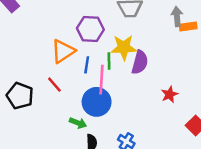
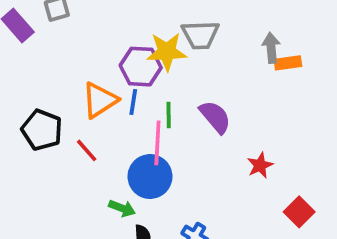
yellow star: (124, 47) -> (167, 52), moved
purple semicircle: (140, 62) -> (215, 117), turned -55
blue line: (87, 65) -> (133, 102), moved
black pentagon: (20, 96) -> (42, 130), moved

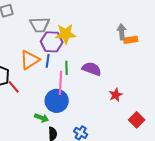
gray trapezoid: (200, 35) -> (40, 25), moved
purple semicircle: (215, 117) -> (92, 69), turned -30
red line: (87, 150) -> (14, 87), moved

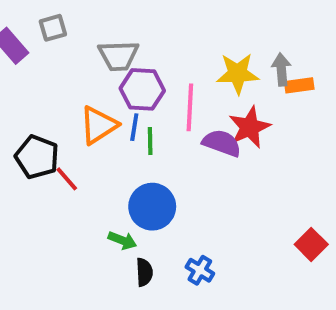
yellow star: (66, 34) -> (238, 74), moved
green line: (67, 68) -> (150, 141), moved
pink line: (61, 83) -> (190, 107), moved
red star: (116, 95) -> (250, 127), moved, size x1.5

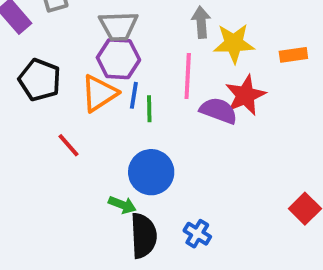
gray arrow: (281, 70) -> (201, 22), moved
purple hexagon: (142, 89) -> (118, 59), moved
black pentagon: (37, 157) -> (40, 80), moved
black semicircle: (144, 272) -> (143, 236), size x1.6

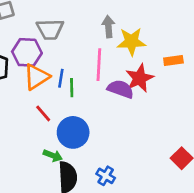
orange rectangle: (293, 55) -> (173, 61), moved
purple hexagon: (118, 59) -> (27, 52), moved
red line: (68, 145) -> (43, 113), moved

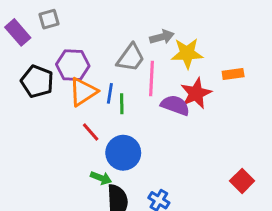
gray arrow: (108, 27) -> (162, 37), turned 80
gray trapezoid: (50, 29) -> (131, 58), moved, turned -52

